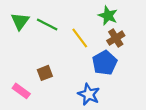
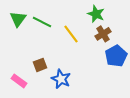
blue pentagon: (105, 63) -> (116, 56), moved
blue star: (89, 94) -> (61, 79), moved

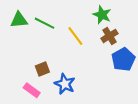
green triangle: (18, 19) -> (19, 20), turned 48
pink rectangle: (19, 81) -> (32, 90), moved

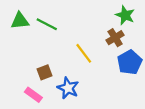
green star: (102, 15) -> (125, 15), moved
yellow line: (75, 36) -> (84, 53), moved

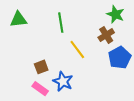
green line: (47, 24) -> (61, 23), moved, turned 54
pink rectangle: (33, 95) -> (40, 89), moved

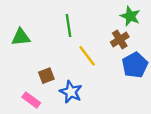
green triangle: (19, 20) -> (21, 37), moved
pink rectangle: (40, 89) -> (31, 100), moved

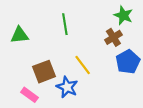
yellow line: (87, 56) -> (83, 65), moved
brown square: (46, 76) -> (44, 72), size x1.5

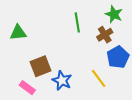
green line: (65, 24) -> (77, 22), moved
yellow line: (83, 65) -> (99, 78), moved

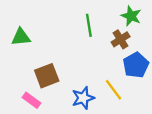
blue star: (62, 81) -> (83, 98), moved, turned 30

